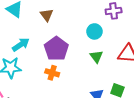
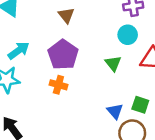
brown triangle: (47, 15) -> (66, 15), moved
cyan circle: (94, 31) -> (128, 35), moved

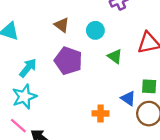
cyan circle: (128, 35) -> (95, 30), moved
orange cross: (58, 85) -> (101, 113), moved

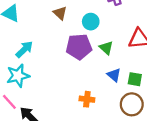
purple pentagon: (68, 61) -> (79, 47), moved, turned -30
blue triangle: (128, 98) -> (114, 75), moved

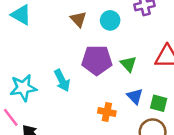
cyan circle: (91, 22) -> (110, 20), moved
cyan arrow: (24, 49) -> (62, 81), moved, turned 102
orange cross: (87, 99) -> (107, 112), moved

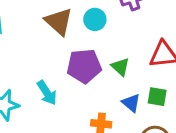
brown triangle: (78, 19) -> (59, 22), size x1.5
green square: (159, 103) -> (157, 97), moved

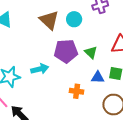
cyan arrow: (47, 93) -> (40, 69), turned -72
blue triangle: (131, 103) -> (98, 77), turned -40

